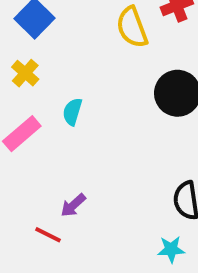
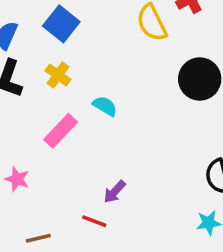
cyan semicircle: (72, 112) -> (105, 106), turned 110

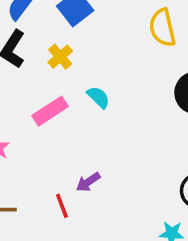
red line: (94, 221) -> (62, 206), turned 35

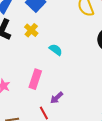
pink rectangle: (50, 111) -> (35, 79), moved, turned -30

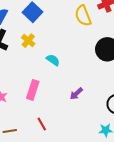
purple arrow: (57, 98) -> (76, 94), moved

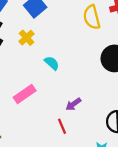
pink rectangle: (33, 90) -> (25, 94), turned 30
red line: (42, 124) -> (62, 126), moved

